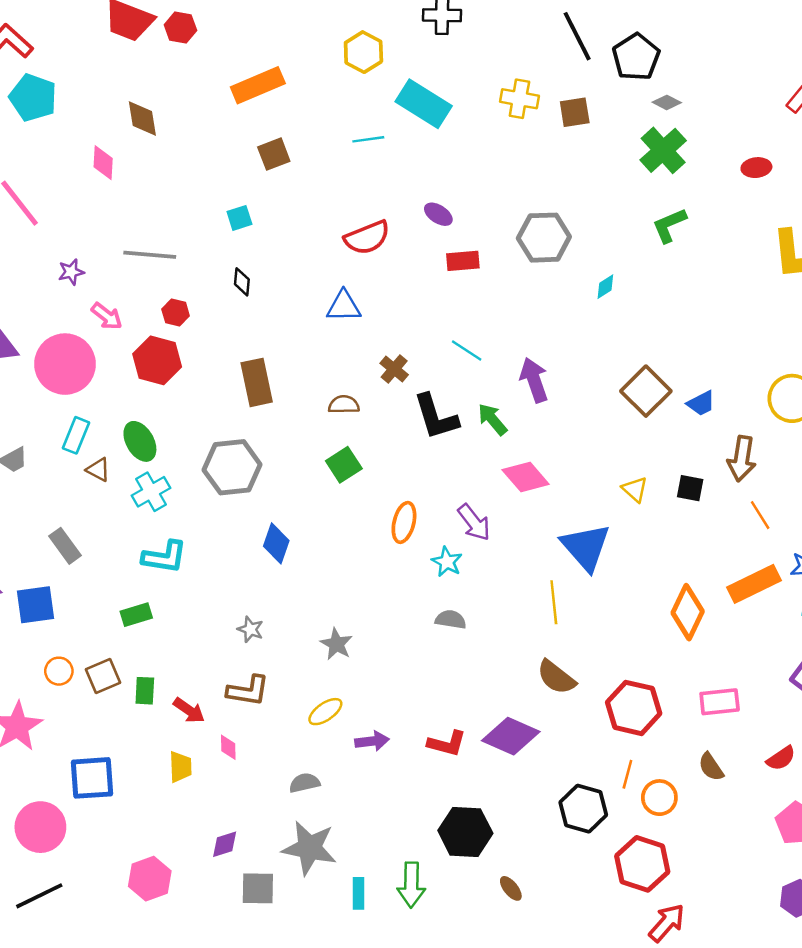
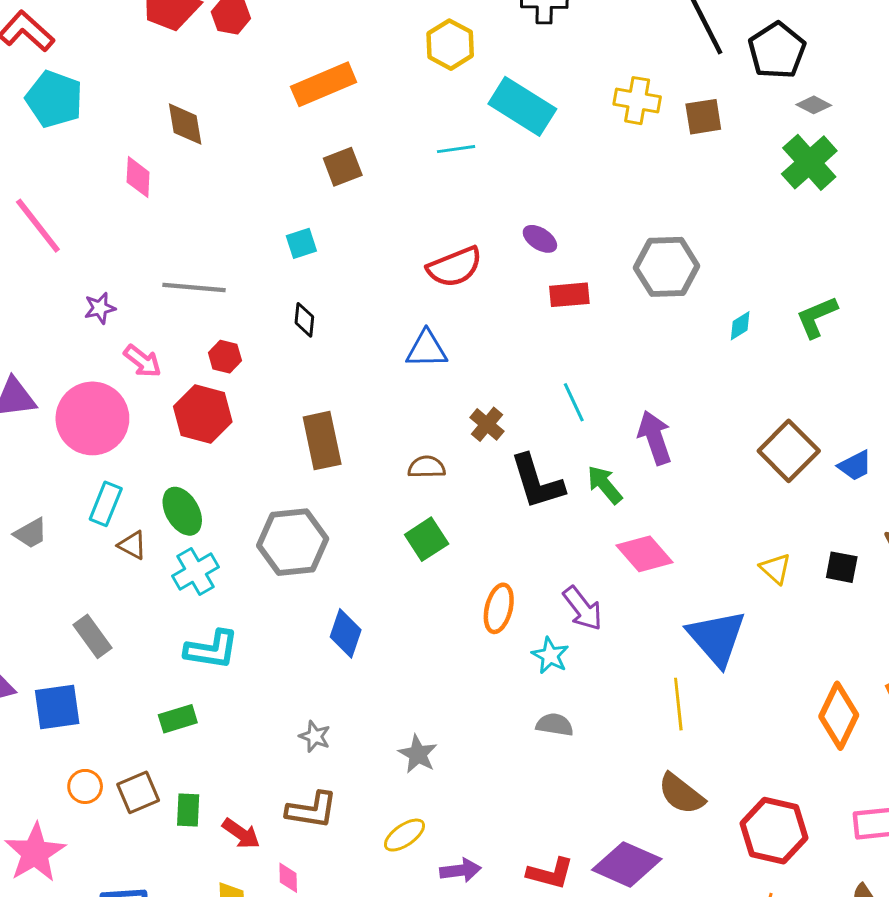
green L-shape: (669, 225) -> (817, 317), moved
cyan line: (467, 351) -> (574, 402), turned 32

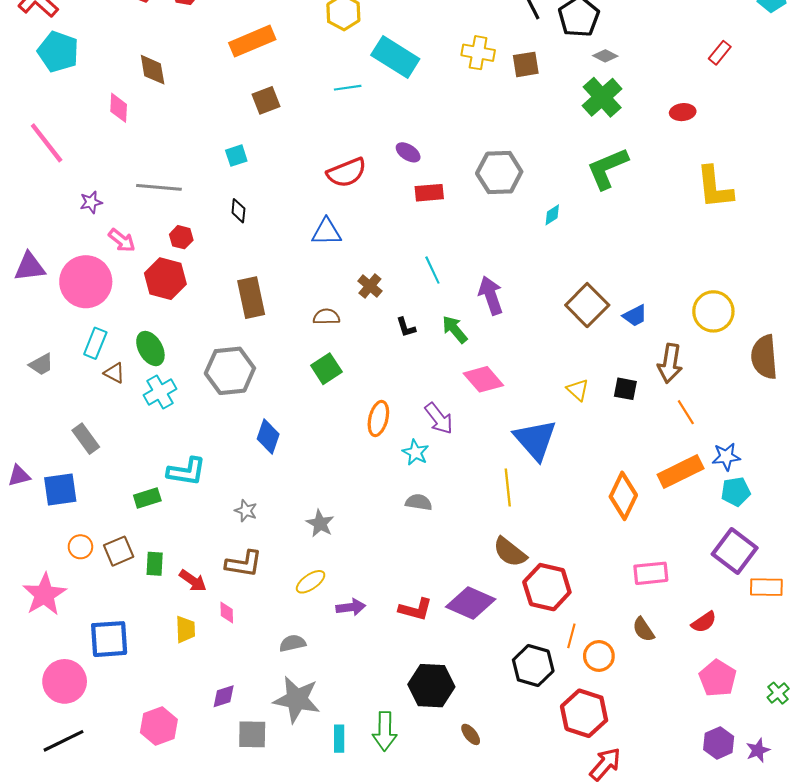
green L-shape: (817, 317) -> (607, 168), moved, size x1.4
black L-shape: (537, 482) -> (406, 327), size x0.5
cyan L-shape: (212, 650) -> (186, 472), moved
red hexagon: (774, 831) -> (547, 587), moved

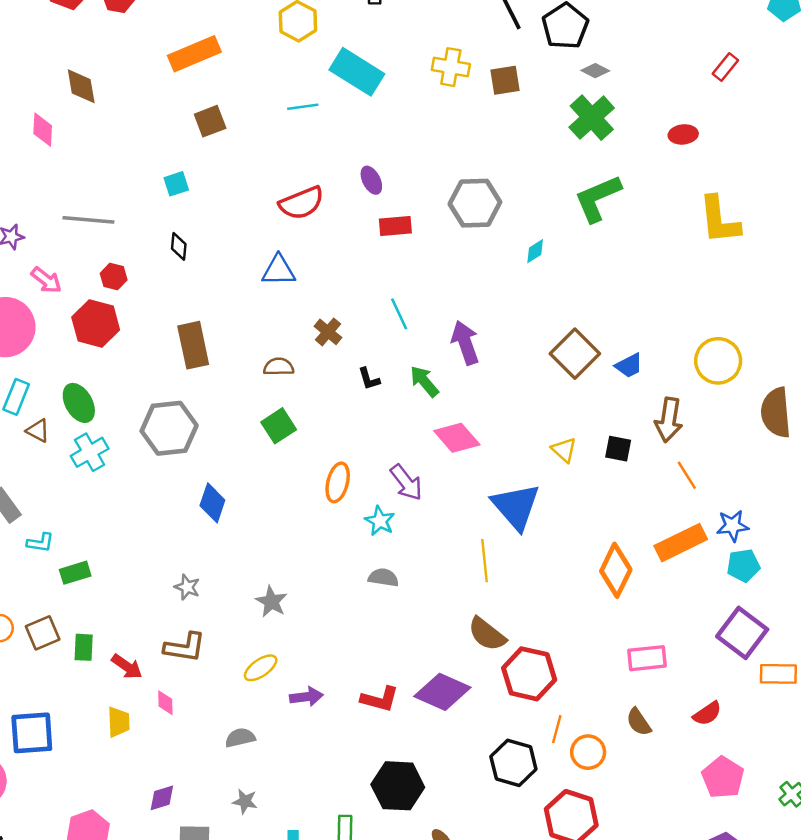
purple ellipse: (408, 152) -> (371, 180), turned 30
cyan L-shape: (186, 472) -> (40, 543), moved, size x0.6
gray star: (297, 699) -> (245, 801), size x0.5

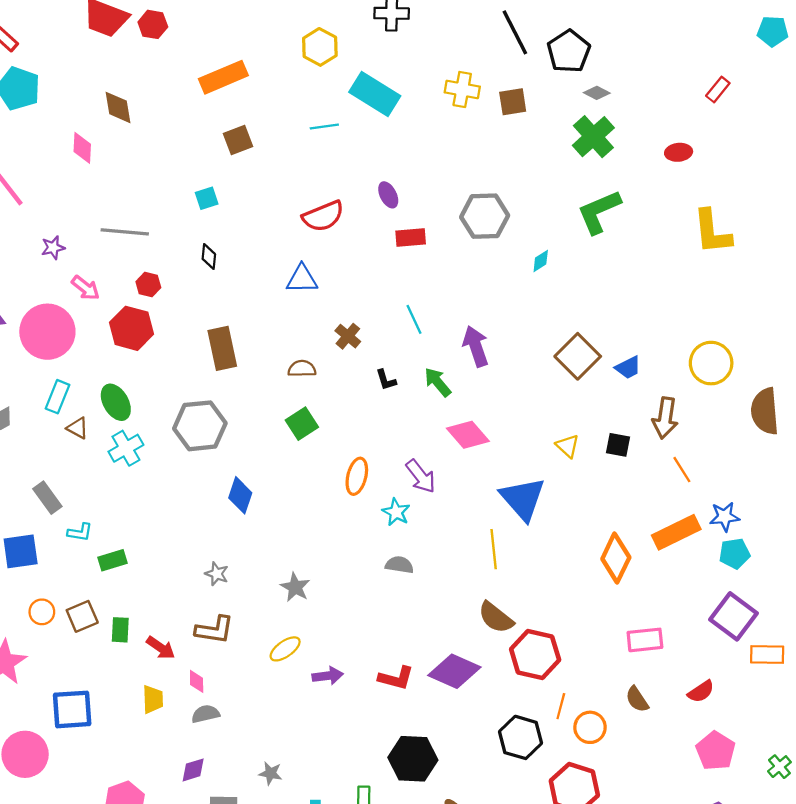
gray semicircle: (240, 738) -> (205, 714), moved

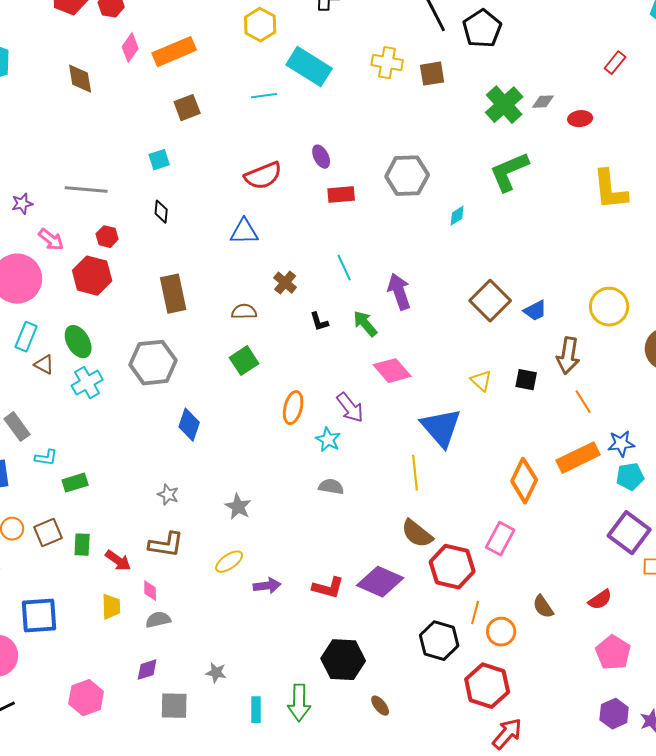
gray diamond: (597, 93) -> (543, 102), moved, turned -30
pink diamond: (82, 148) -> (130, 48), moved, turned 32
pink rectangle: (645, 640) -> (500, 539), moved, turned -56

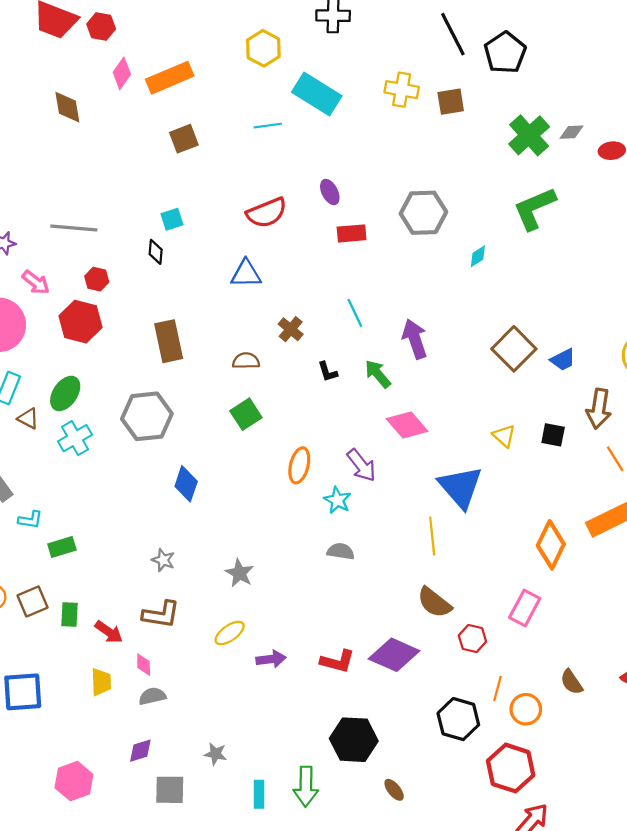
cyan square: (159, 160) -> (172, 219), moved
green ellipse: (78, 342) -> (65, 393), turned 64
red hexagon: (452, 567) -> (472, 638), size x0.6

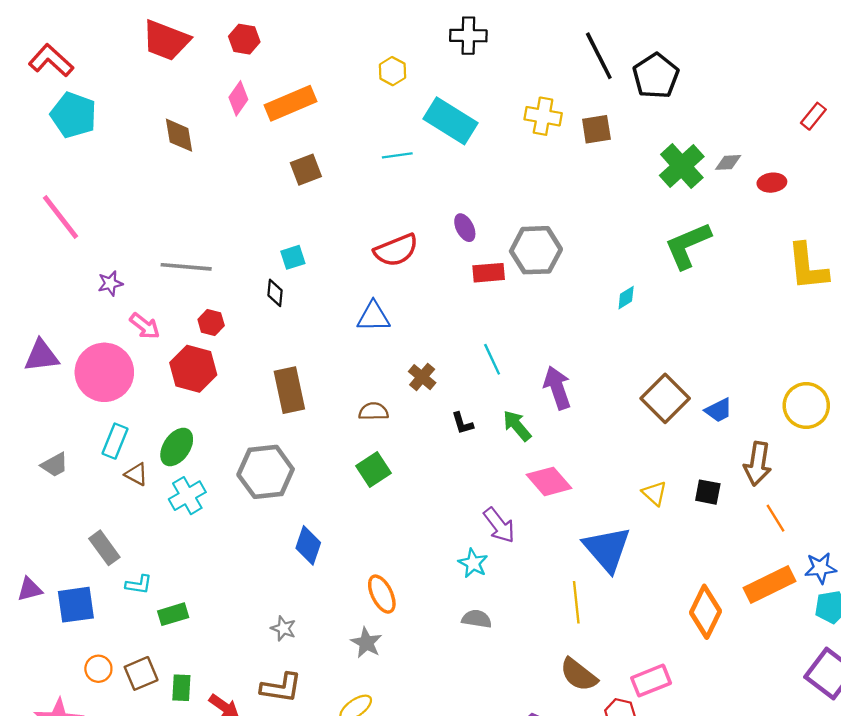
red hexagon: (101, 27) -> (244, 39), moved
yellow hexagon: (263, 48) -> (392, 71), size x0.7
gray hexagon: (423, 213) -> (536, 250), moved
orange ellipse: (299, 465) -> (382, 594), moved, turned -40
pink rectangle: (525, 608) -> (651, 681), moved, turned 40

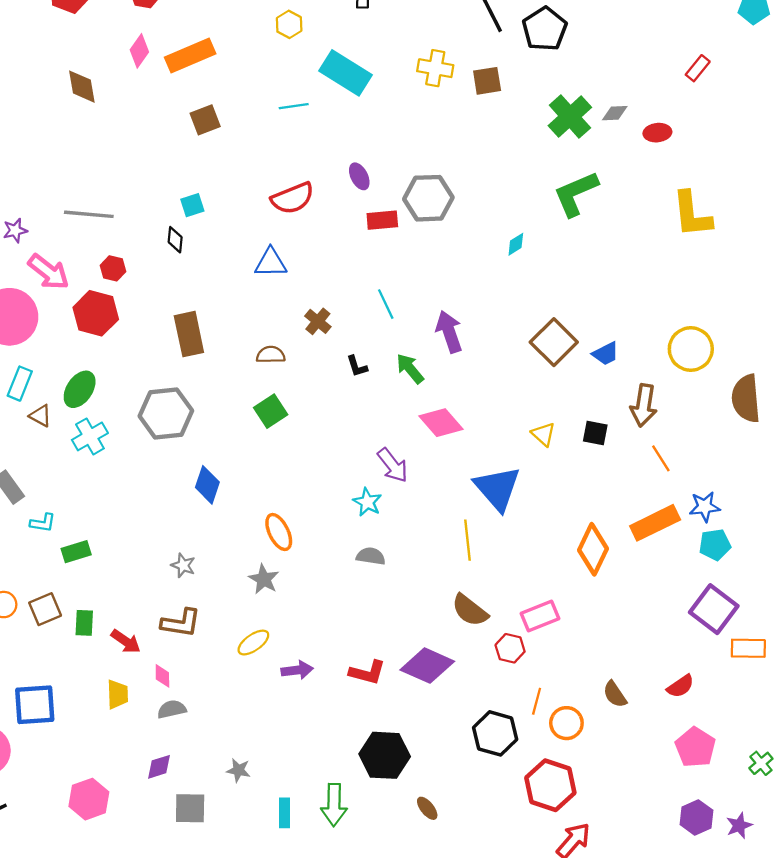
pink arrow: (145, 326) -> (49, 272), size x1.4

